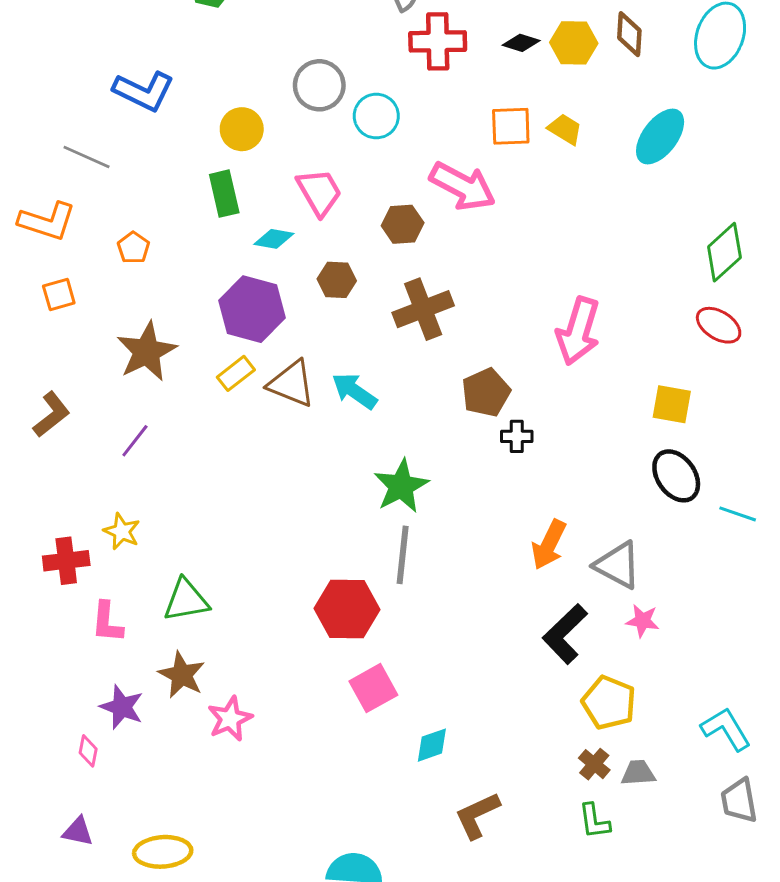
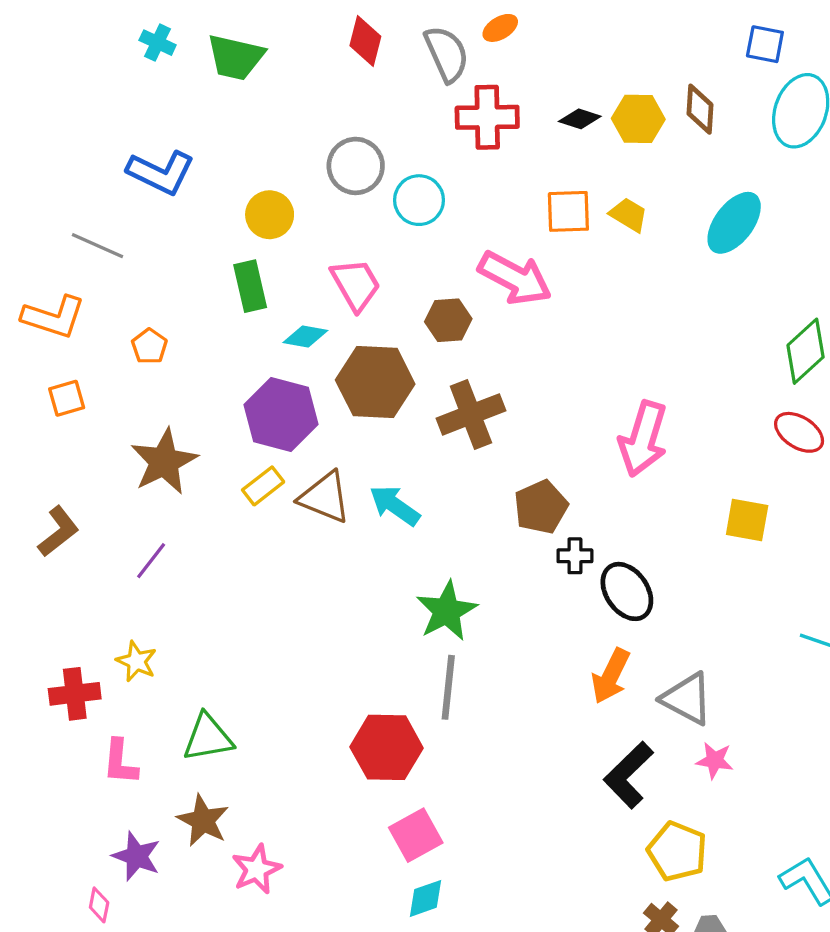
brown hexagon: (337, 280) -> (375, 382), size x1.8
black ellipse: (676, 476) -> (627, 591), moved
cyan diamond: (432, 745) -> (426, 898), moved

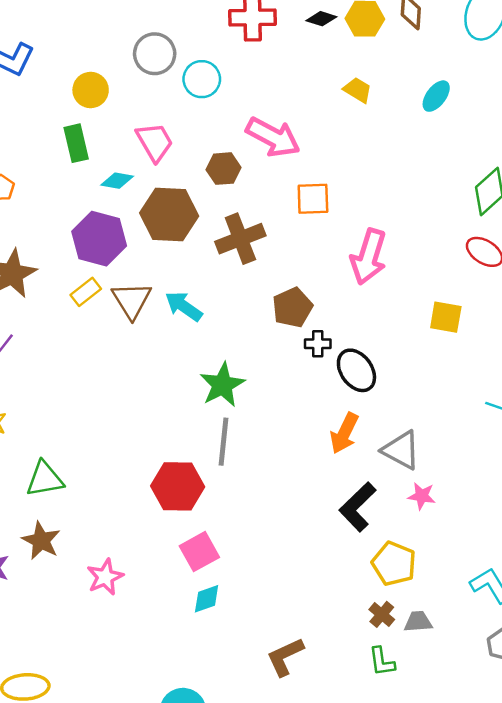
orange square: (568, 211) -> (313, 199), moved
cyan ellipse: (734, 223) -> (436, 96), size x0.7
brown triangle: (325, 497) -> (132, 300), turned 36
pink star: (257, 869) -> (105, 577), moved

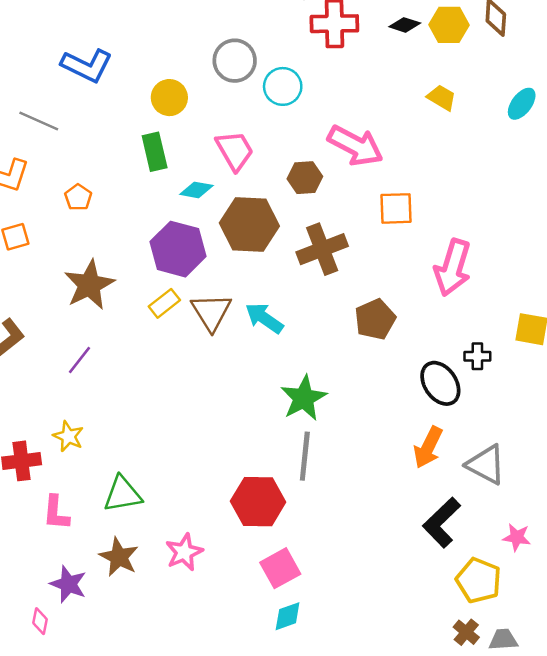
black cross: (318, 344) -> (477, 356), moved
pink star: (422, 496) -> (517, 537), moved
pink star: (105, 577) -> (184, 552), moved

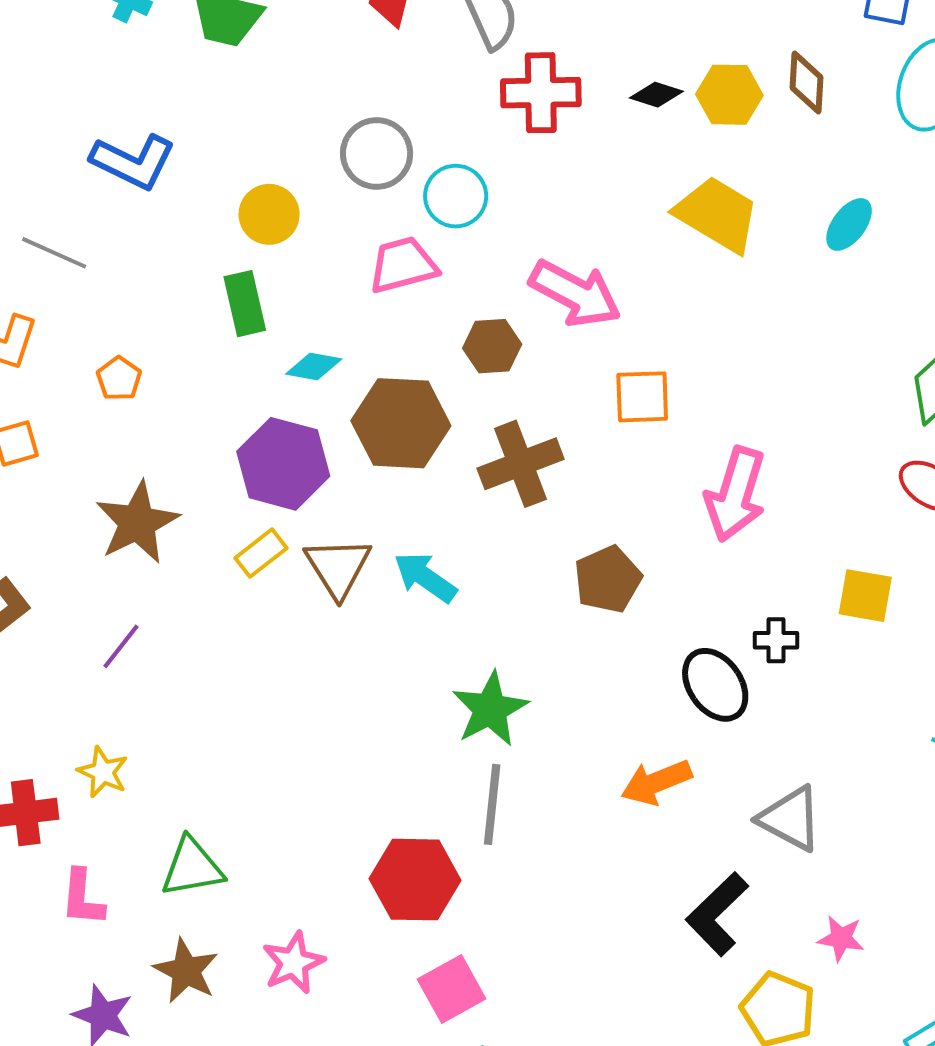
yellow trapezoid: (442, 98) -> (717, 214), size x1.8
pink trapezoid: (235, 151) -> (403, 265), moved, turned -75
orange arrow: (428, 447) -> (656, 782), moved, turned 42

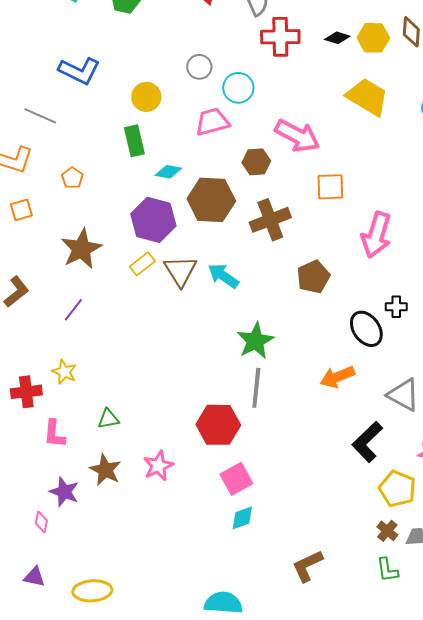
gray circle: (377, 153) -> (199, 67), size x0.7
green triangle: (192, 867) -> (108, 419), size x0.7

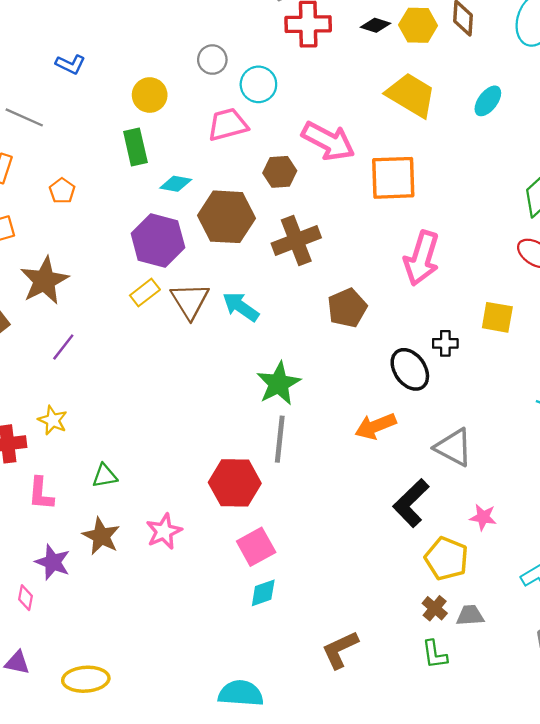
blue L-shape: (79, 71) -> (70, 64), size x0.6
orange square: (330, 187) -> (393, 178), moved, size x1.4
brown star: (81, 249) -> (44, 281), moved

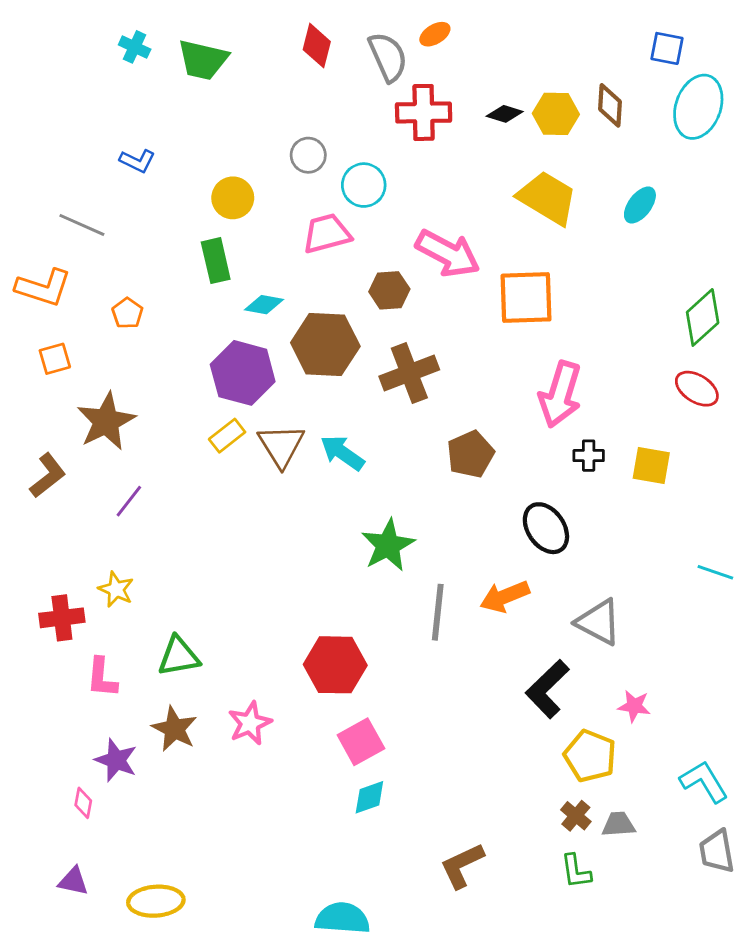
black cross: (445, 343) -> (589, 456), moved
gray line: (280, 439) -> (438, 612), moved
green triangle: (105, 476) -> (179, 656), size x1.4

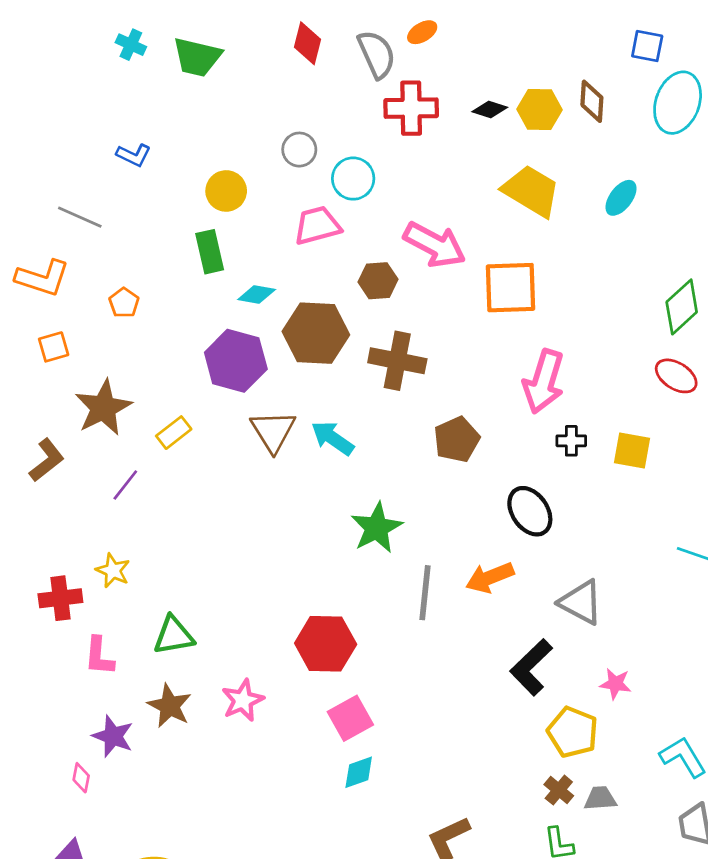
brown cross: (409, 373) -> (397, 361), turned 32
yellow rectangle: (227, 436) -> (174, 433), moved

